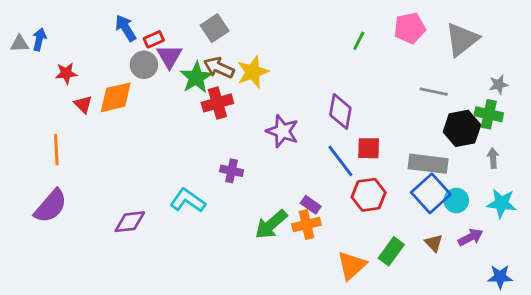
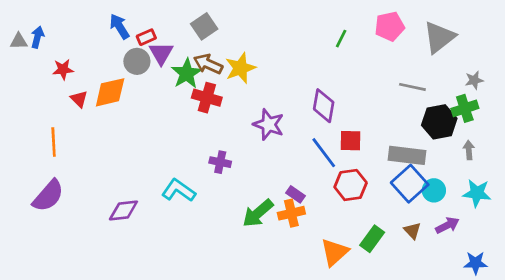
red cross: (217, 103) -> (207, 98), turned 32
green cross: (489, 114) -> (465, 108), turned -30

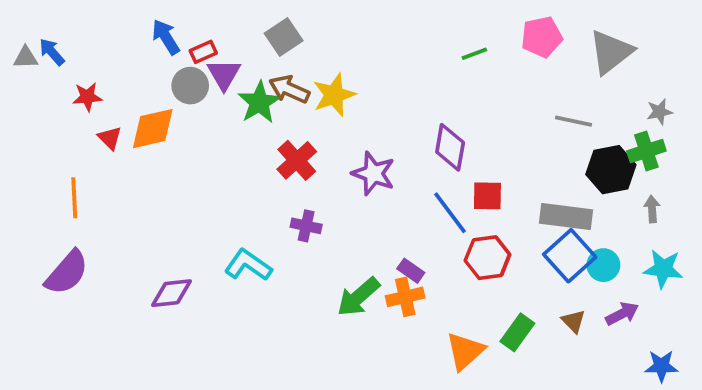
blue arrow: (37, 37) -> (52, 52), turned -55
green line: (341, 39) -> (474, 54), turned 42
red cross: (207, 98) -> (297, 160), moved, turned 32

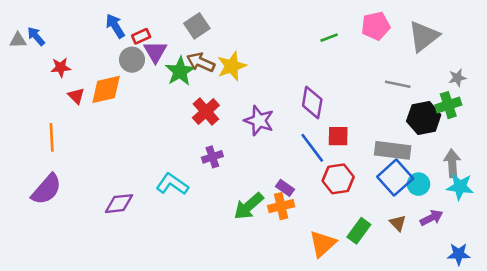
gray arrow: (652, 209) -> (452, 163), moved, size x1.5
purple cross: (306, 226) -> (212, 157), turned -30

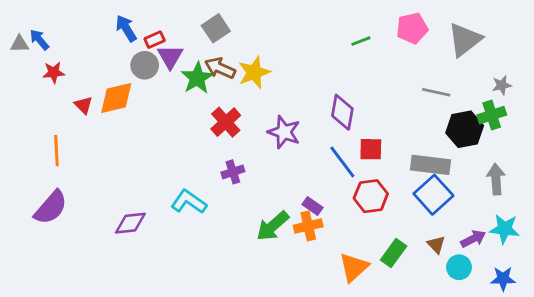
red star: (61, 67) -> (54, 72), moved
cyan circle: (418, 184) -> (459, 267), moved
cyan star: (460, 187) -> (505, 229), moved

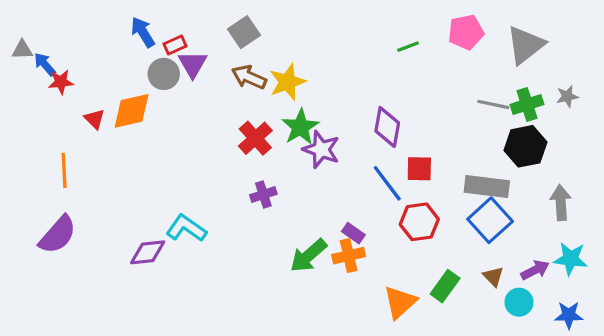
blue arrow: (39, 40) -> (45, 64), moved
green star: (197, 78) -> (300, 127), moved
green cross: (492, 115) -> (527, 104), moved
cyan L-shape: (189, 202) -> (186, 228), moved

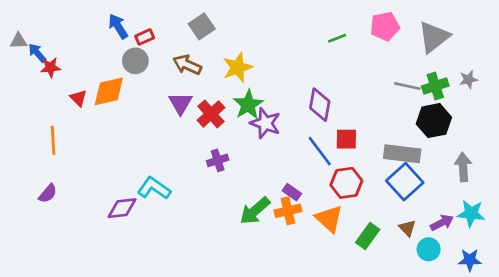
purple triangle: (193, 64) -> (180, 103), moved
brown arrow: (249, 77) -> (187, 65), moved
purple semicircle: (58, 235) -> (48, 194), size x0.6
orange triangle: (400, 302) -> (329, 219), moved, turned -36

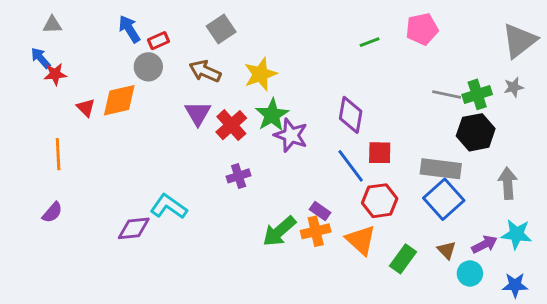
gray triangle: (434, 37) -> (519, 41), moved
gray triangle: (19, 41) -> (52, 25), moved

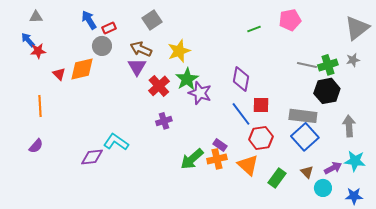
purple triangle: (198, 113) -> (137, 67), moved

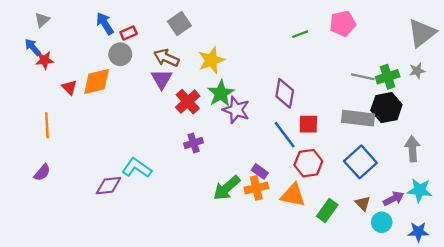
gray triangle: (36, 17) -> (42, 20), turned -40
gray rectangle: (303, 116) -> (358, 118), moved
orange triangle: (248, 165) -> (293, 195), turned -30

